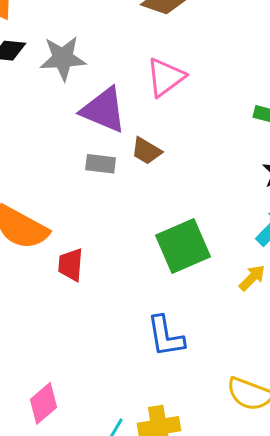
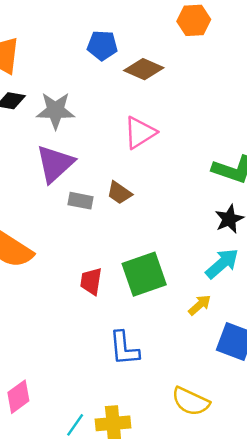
purple triangle: (104, 110) -> (55, 164), moved, turned 51
red trapezoid: (71, 265) -> (91, 281), moved

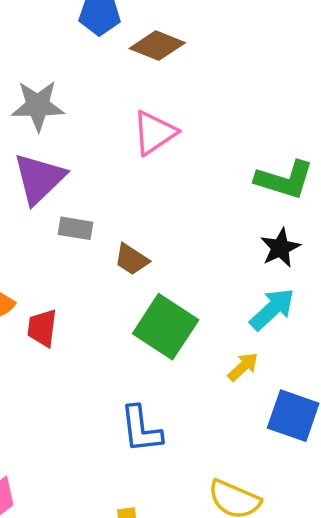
brown trapezoid: (119, 193) -> (132, 259), moved
green square: (144, 274) -> (166, 327), turned -36
red trapezoid: (91, 281) -> (42, 328), moved

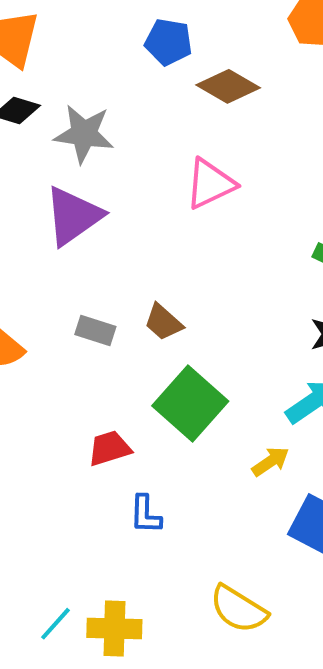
gray rectangle: (76, 228) -> (95, 330), moved
red trapezoid: (42, 328) -> (109, 448), moved, turned 57
blue L-shape: (141, 429) -> (146, 514), size x0.7

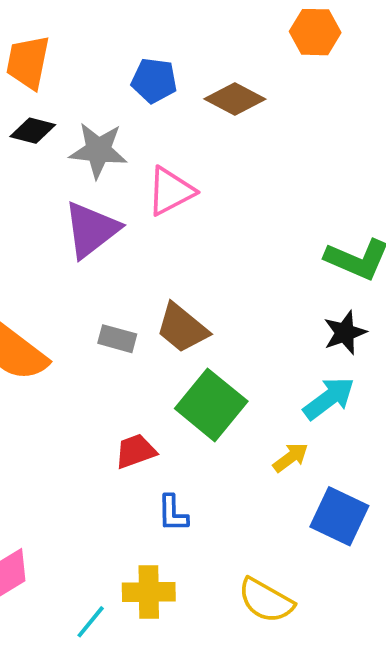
blue pentagon: (169, 42) -> (154, 81), moved
pink triangle: (210, 184) -> (171, 191), moved
brown trapezoid: (163, 322) -> (182, 328), size x1.4
yellow cross: (114, 628) -> (149, 592), moved

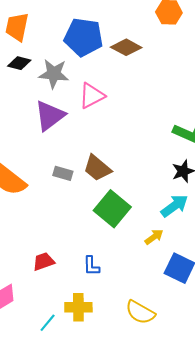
blue pentagon: (154, 81) -> (84, 37), size x1.6
red trapezoid: (135, 451) -> (44, 262), moved

